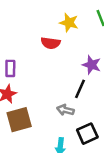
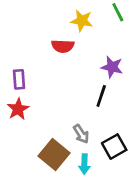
gray arrow: (65, 110) -> (81, 134), moved, turned -133
brown square: (19, 120) -> (54, 154), moved, turned -30

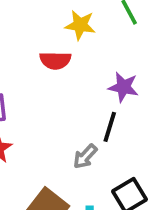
gray arrow: (81, 134) -> (85, 156), moved, turned 78

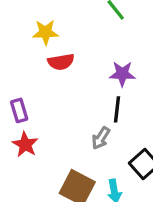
yellow star: (80, 25) -> (45, 32), moved

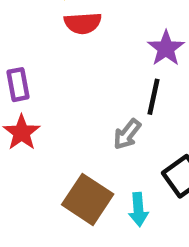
purple star: (122, 74) -> (166, 48), turned 30

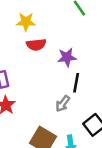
purple star: (166, 48) -> (67, 57), moved, turned 30

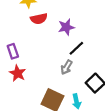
black line: (76, 83) -> (76, 48), turned 42

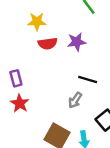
purple star: (66, 27) -> (77, 42), moved
black line: (76, 48) -> (88, 80), turned 56

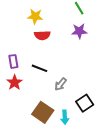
purple star: (77, 42) -> (79, 31), moved
black line: (88, 80) -> (39, 68), moved

